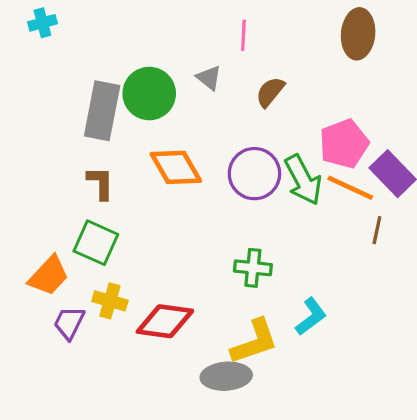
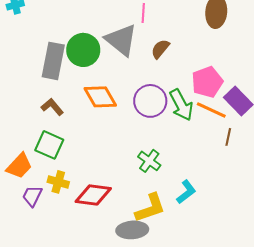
gray triangle: (209, 78) -> (121, 40), size x2.0
brown L-shape: (101, 183) -> (52, 107), turned -40
green cross: (253, 268) -> (149, 161), turned 30

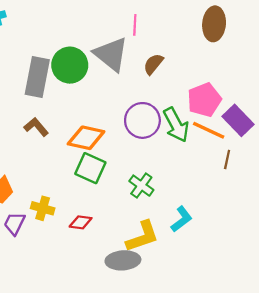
orange diamond: (100, 97) -> (86, 138), moved, turned -48
green square: (49, 145) -> (90, 168), moved
red diamond: (93, 195) -> (81, 222), size x0.6

